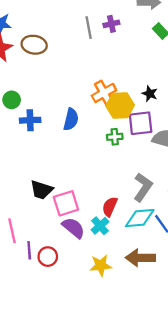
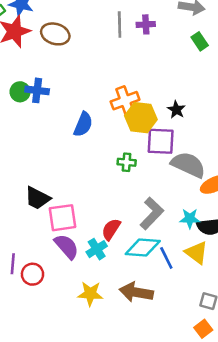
blue cross: (30, 120) -> (37, 90), moved
green cross: (115, 137) -> (127, 162), moved

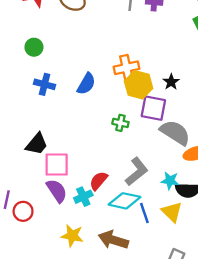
blue cross: (37, 90) -> (45, 84), moved
black trapezoid: (37, 198) -> (37, 144), turned -85

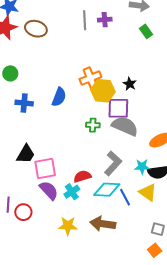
gray semicircle: (175, 132) -> (125, 126), moved
red semicircle: (99, 181) -> (82, 176), turned 42

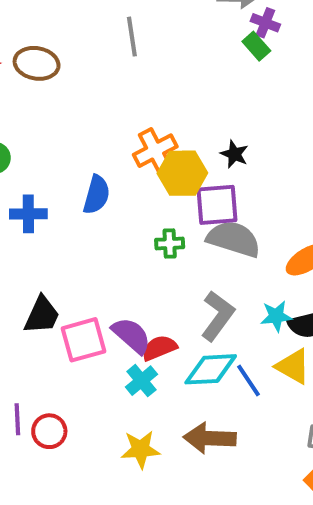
purple cross: (105, 20) -> (265, 23), moved, turned 32
purple semicircle: (49, 190) -> (131, 335), moved

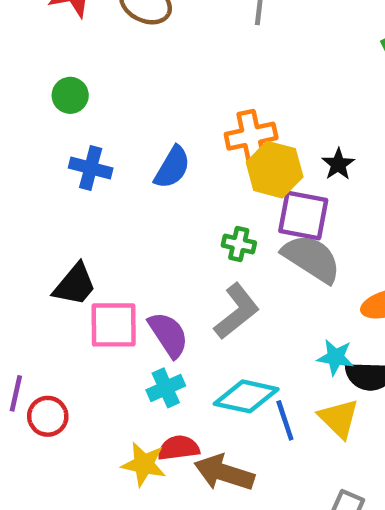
gray L-shape: (218, 316) -> (237, 311), moved
red semicircle: (159, 348) -> (179, 448), moved

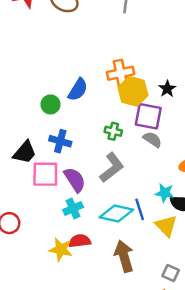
green circle: (70, 95) -> (50, 104), moved
blue cross: (91, 168) -> (60, 141), moved
gray semicircle: (311, 258) -> (152, 139), size x0.6
blue line: (285, 420) -> (140, 209), moved
brown arrow: (224, 473) -> (124, 256), moved, turned 56

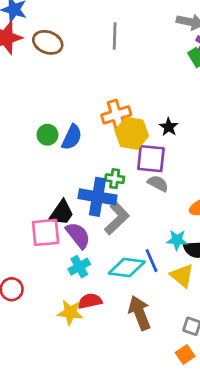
green circle: (50, 104) -> (47, 135), moved
blue cross: (60, 141) -> (97, 197), moved, size x1.5
black trapezoid: (25, 152) -> (61, 213), moved

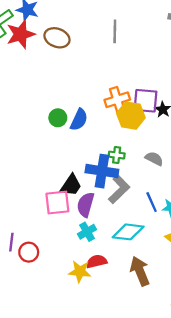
purple square: (151, 159) -> (145, 101), moved
purple semicircle: (78, 235) -> (86, 205), turned -125
blue line: (152, 261) -> (152, 202), moved

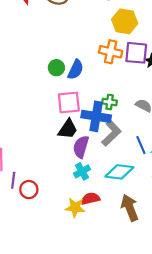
orange cross: (117, 100) -> (111, 52), turned 30
yellow hexagon: (131, 116) -> (125, 21), moved
pink square: (57, 202) -> (69, 102), moved

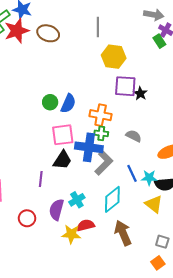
orange cross: (111, 52) -> (101, 115), moved
purple semicircle: (81, 147) -> (57, 210), moved
cyan diamond: (119, 172) -> (112, 199), turned -44
purple line: (13, 180) -> (41, 179), moved

